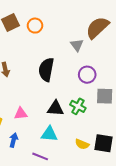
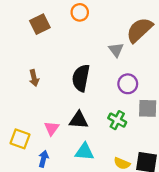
orange circle: (35, 26) -> (80, 12), moved
black triangle: (55, 108) -> (79, 120), moved
pink triangle: (21, 114) -> (52, 128), turned -48

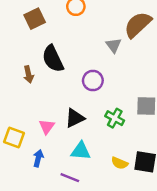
black semicircle: (81, 78) -> (53, 59), moved, turned -36
purple circle: (128, 84) -> (93, 81), moved
black triangle: (79, 120) -> (75, 118), turned -30

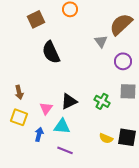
brown arrow: (29, 74) -> (19, 92), moved
purple circle: (93, 81) -> (123, 61), moved
cyan triangle: (81, 151) -> (62, 126), moved

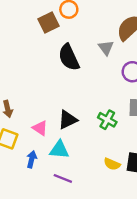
brown square: (36, 19) -> (48, 23), moved
black semicircle: (51, 52) -> (69, 57), moved
pink triangle: (46, 108) -> (40, 128), turned -32

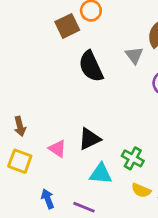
green cross: (107, 120) -> (133, 158), moved
cyan triangle: (59, 150) -> (101, 174), moved
blue arrow: (32, 159) -> (48, 199), moved, turned -35

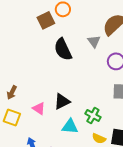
brown arrow: (20, 126) -> (12, 92), turned 40

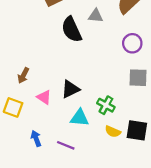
gray triangle: (94, 41) -> (96, 16), moved, turned -48
brown arrow: (12, 92) -> (23, 75), moved

